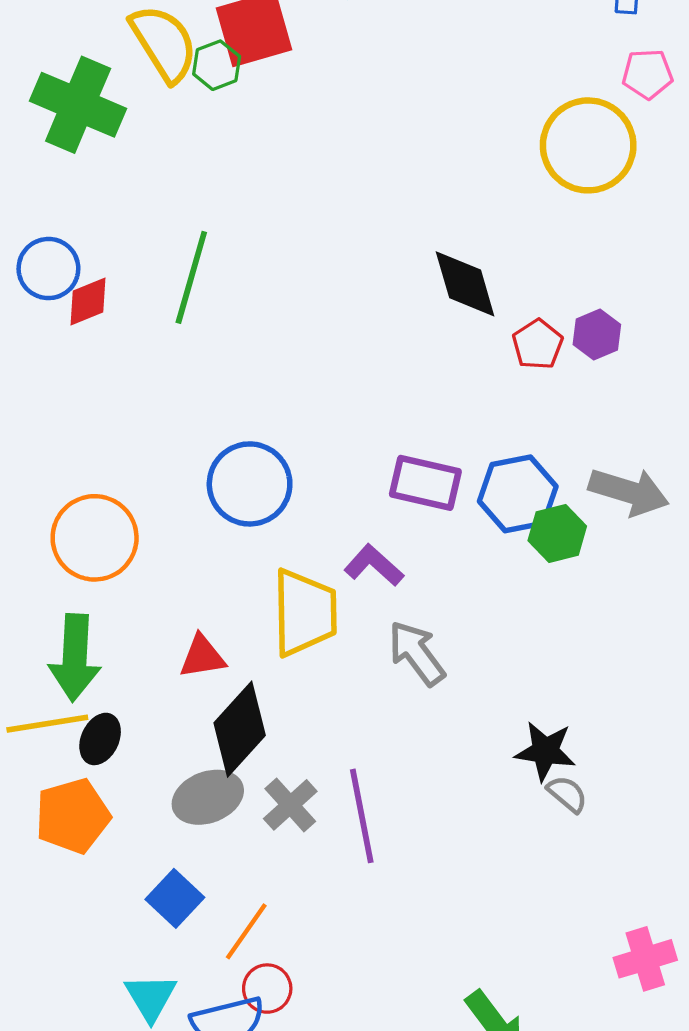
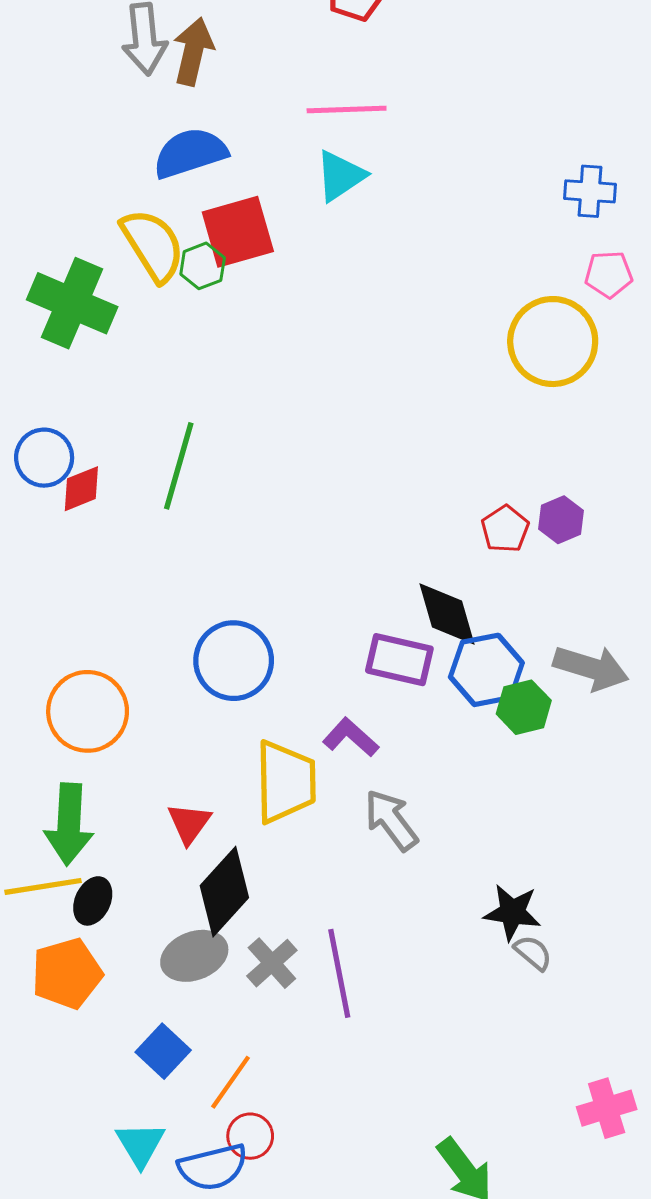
black diamond: (465, 284) -> (447, 614), moved
red triangle: (202, 657) -> (189, 823), turned -45

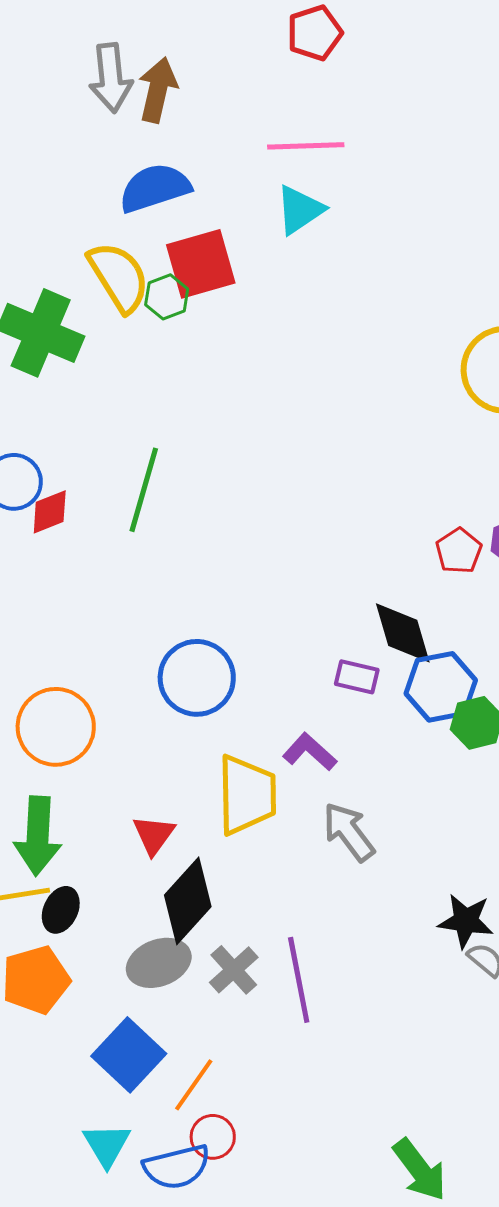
purple rectangle: (399, 660) -> (357, 677), size x0.7
blue square: (163, 1051) -> (129, 1055), size x1.4

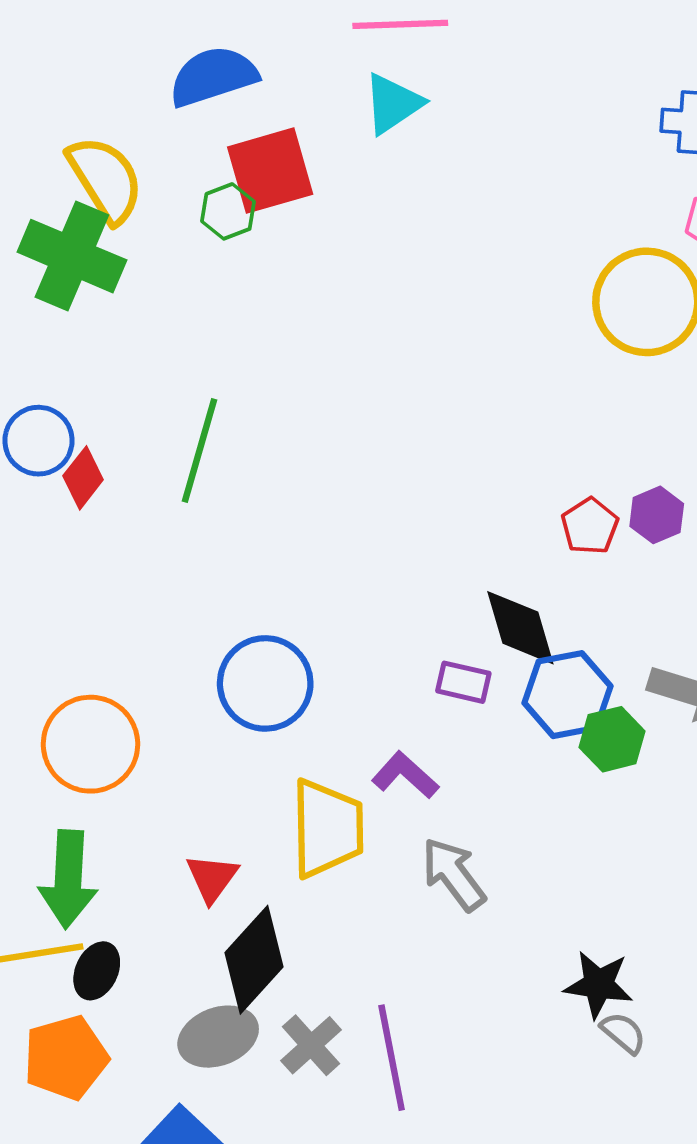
yellow semicircle: (119, 277) -> (105, 179), moved
red diamond: (50, 512) -> (83, 478), turned -30

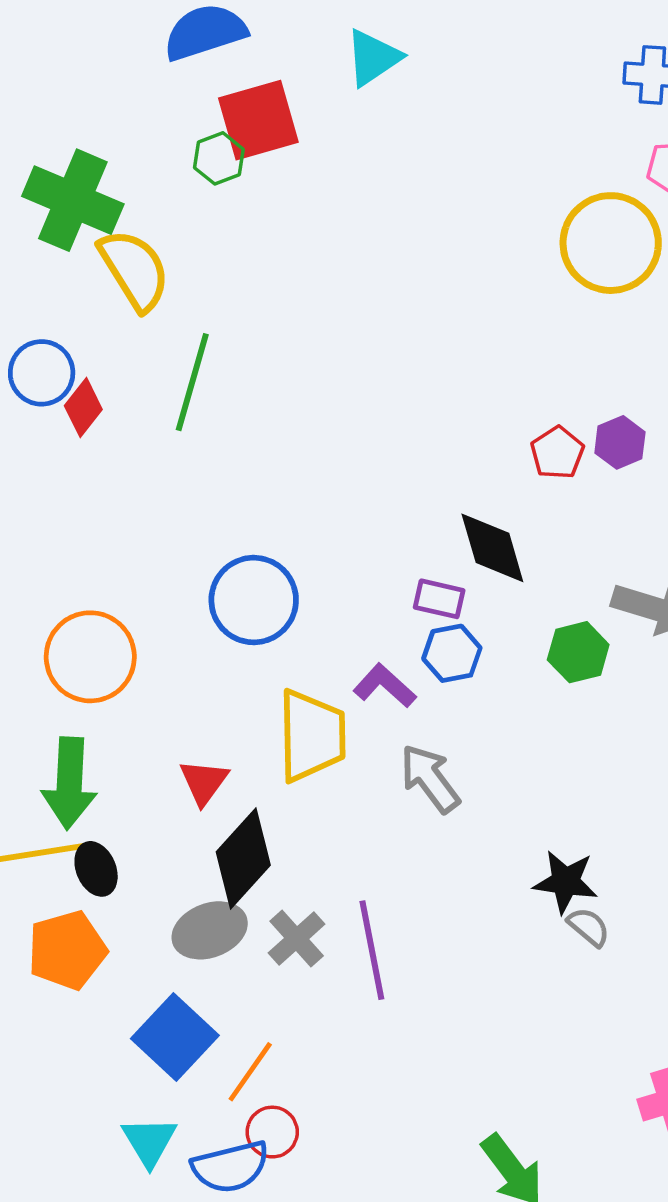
yellow semicircle: (105, 179) -> (134, 270), moved
blue hexagon: (567, 695) -> (452, 653), moved, size x0.7
black ellipse: (97, 971) -> (96, 869), turned -48

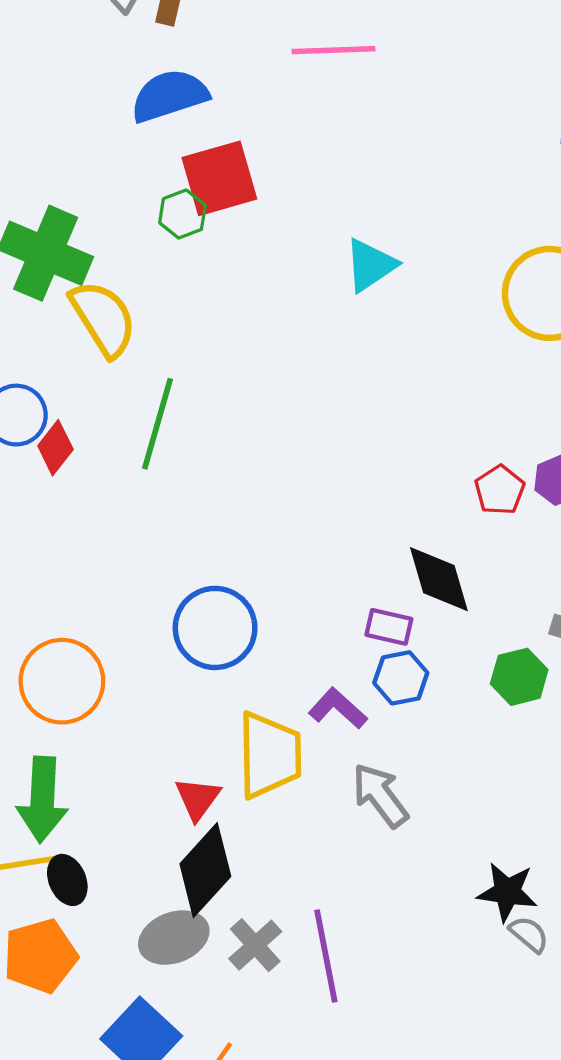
cyan triangle: (373, 58) -> (370, 265), moved
red triangle: (204, 782) -> (198, 798), moved

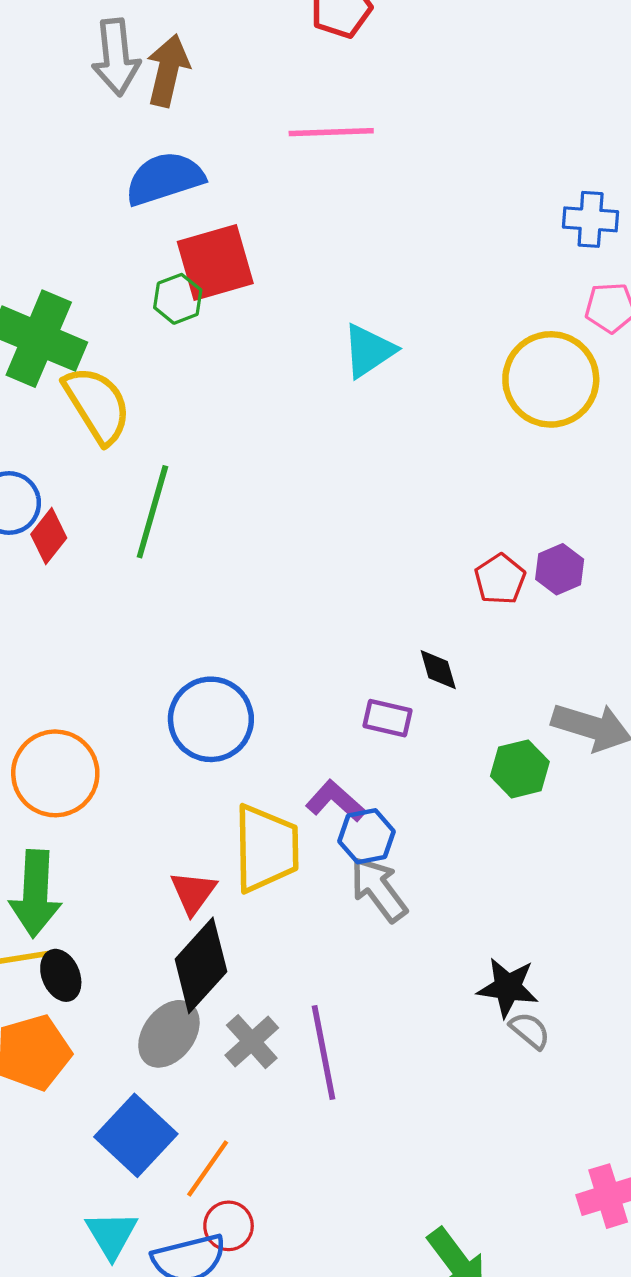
black diamond: (439, 579) -> (438, 670), size x0.6
blue hexagon: (401, 678) -> (366, 836), moved
gray ellipse: (174, 938) -> (169, 1034), turned -32

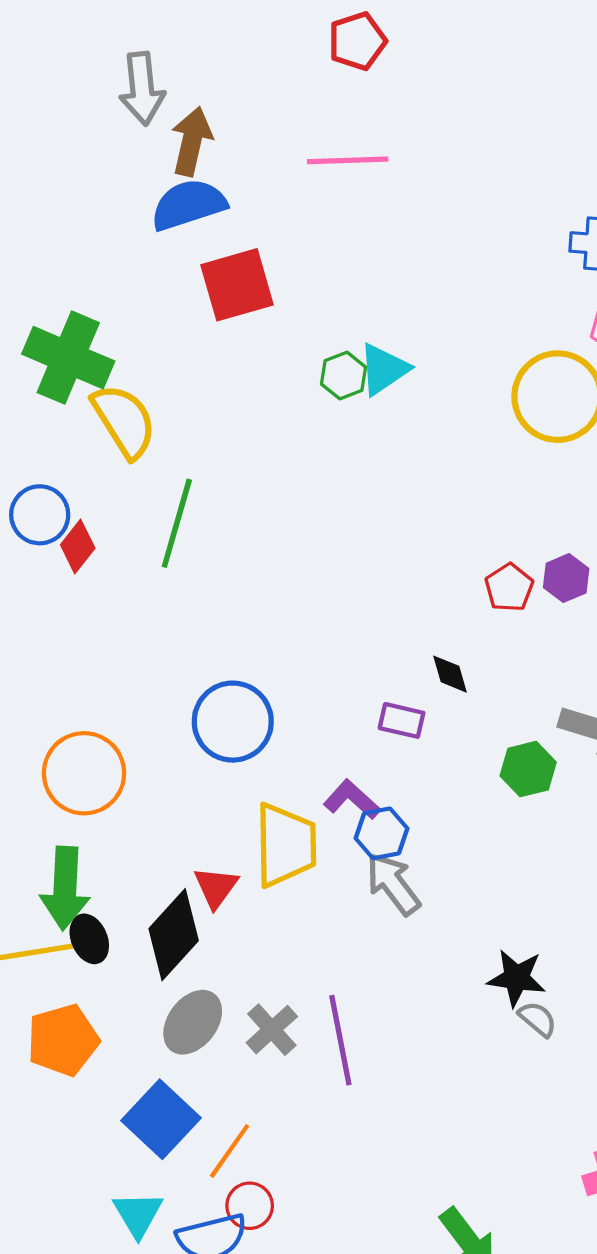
brown arrow: (168, 70) -> (192, 141), moved
green hexagon: (178, 299) -> (344, 376), moved
black diamond: (201, 965) -> (174, 935), moved
black ellipse: (61, 975) -> (89, 939), moved

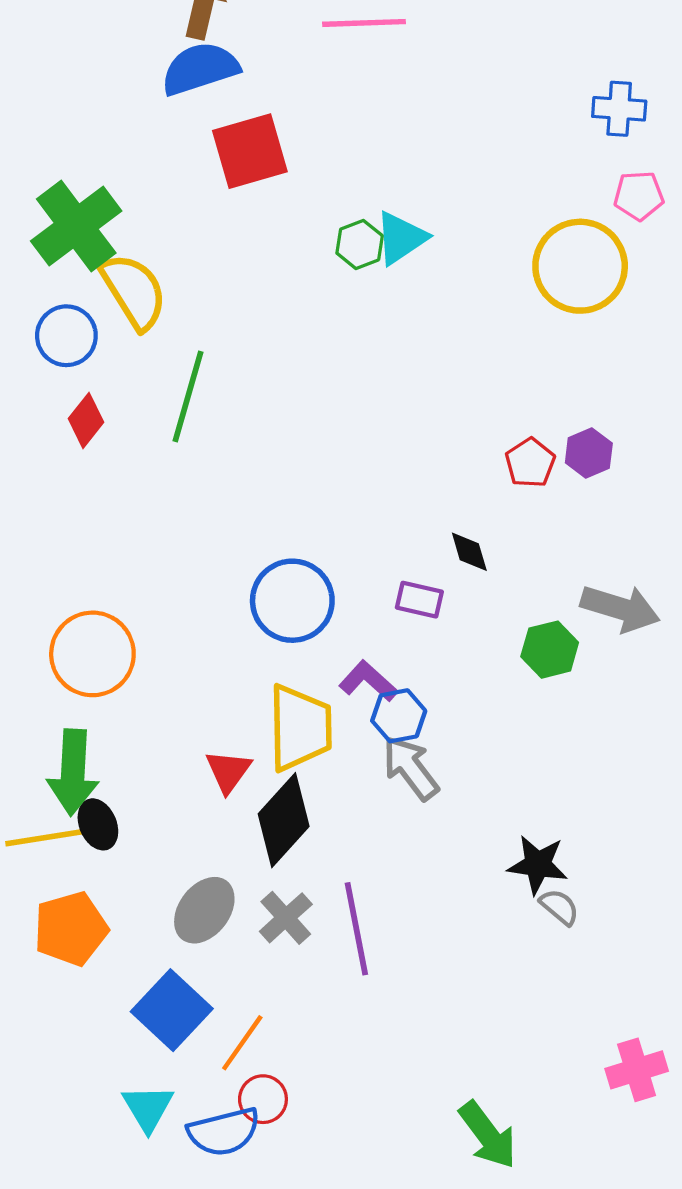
green cross: (68, 358) -> (76, 226), turned 30
blue circle: (40, 515) -> (66, 336), moved
blue circle: (233, 722) -> (292, 601), moved
black diamond: (174, 935) -> (284, 820), moved

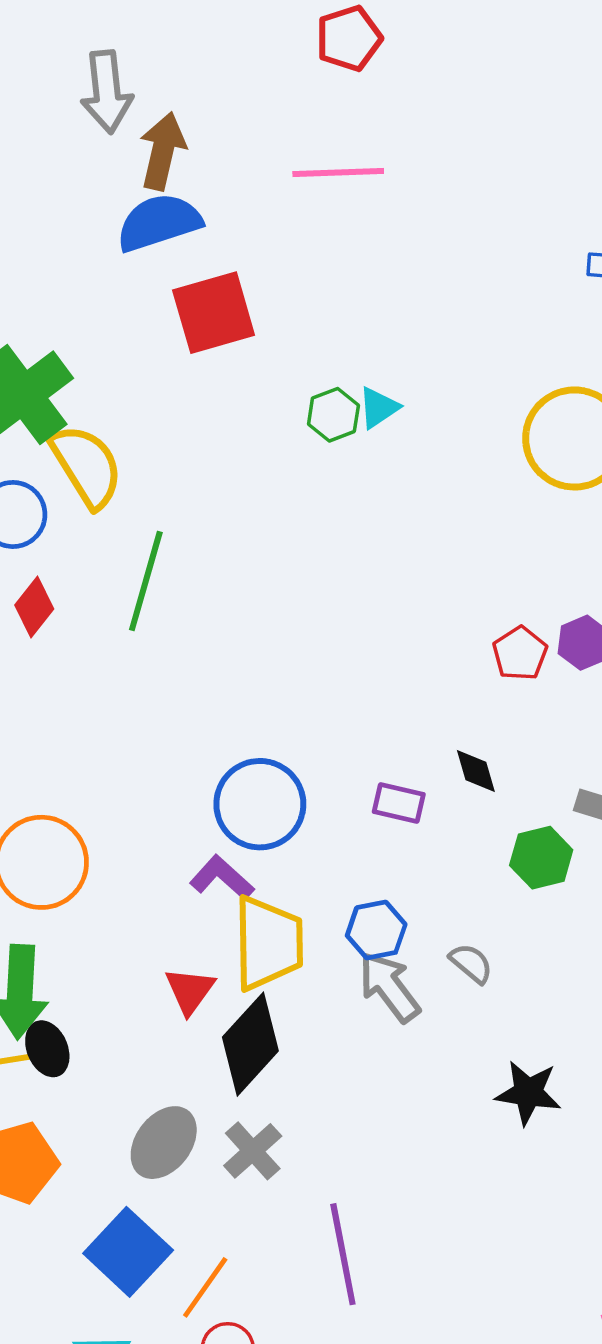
cyan triangle: (401, 238) -> (379, 408), size x0.7
black diamond: (469, 552) -> (476, 771), moved
purple L-shape: (368, 681) -> (222, 878), moved
gray semicircle: (559, 907) -> (471, 963), moved
purple line: (356, 929) -> (343, 1254), moved

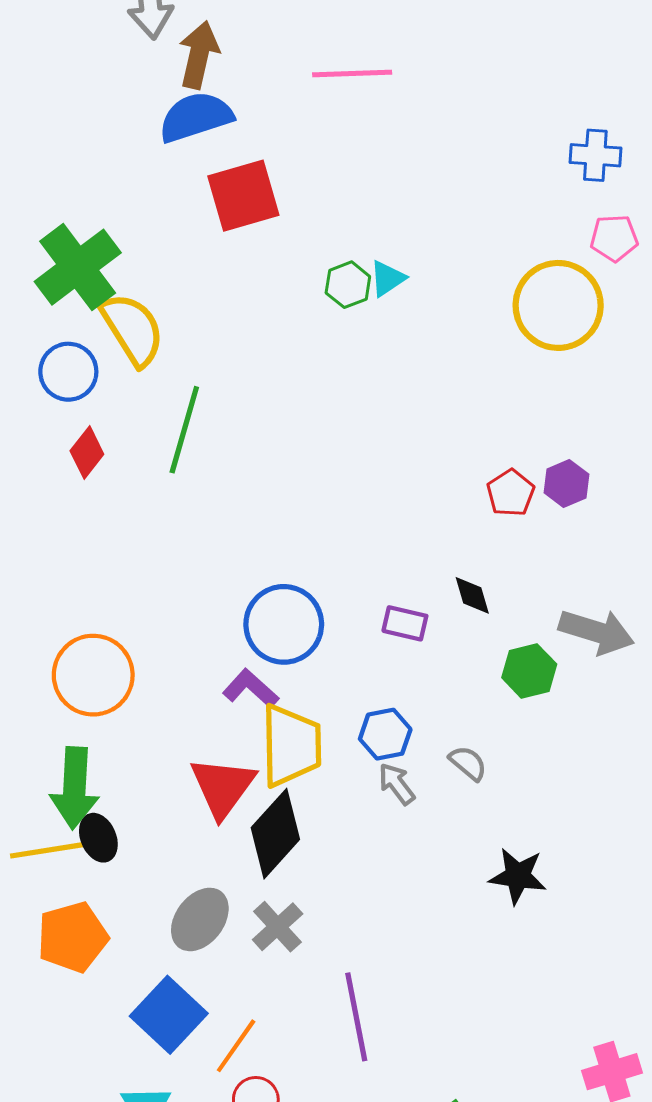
gray arrow: (389, 987) -> (397, 784), size x0.7
red triangle: (190, 991) -> (223, 787), size x1.5

